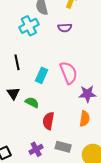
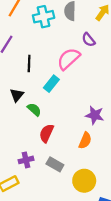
cyan cross: (29, 26) -> (44, 17), moved
purple semicircle: (65, 28) -> (89, 40), turned 40
pink semicircle: (69, 73) -> (69, 59), moved, turned -125

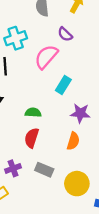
cyan cross: (44, 17) -> (16, 38), moved
cyan rectangle: (51, 84) -> (63, 85), moved
green semicircle: (34, 109) -> (33, 112), moved, turned -32

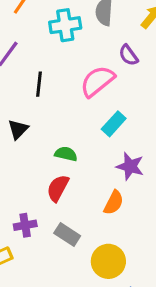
cyan cross: (16, 38) -> (65, 25), moved

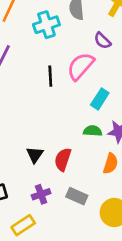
black line: (39, 84) -> (50, 76), moved
black triangle: (18, 129) -> (35, 155), moved
green semicircle: (66, 154) -> (93, 131), moved

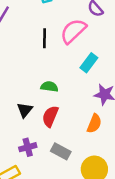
green semicircle: (93, 131) -> (49, 87), moved

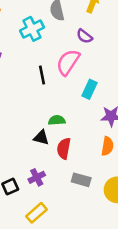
black triangle: (25, 110) -> (41, 137), moved, turned -42
purple cross: (28, 147) -> (37, 177), moved

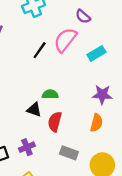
black line: (42, 75) -> (40, 50), turned 42
cyan rectangle: (90, 89) -> (96, 53), moved, turned 30

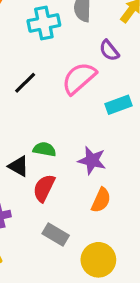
black line: (40, 50) -> (25, 83), moved
purple star: (102, 95) -> (92, 160), moved

